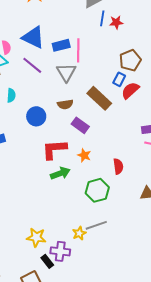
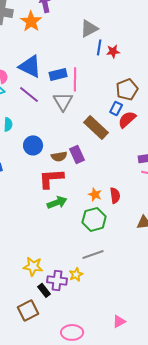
brown semicircle: (65, 104) -> (59, 156), moved
purple rectangle: (80, 125) -> (77, 154), turned 30
orange star: (84, 155) -> (95, 194), moved
yellow star: (79, 233) -> (76, 274), moved

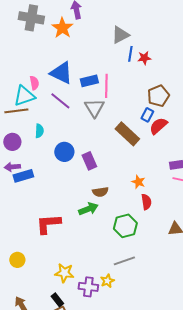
purple rectangle: (77, 154) -> (89, 161), moved
brown semicircle: (59, 156) -> (100, 192), moved
red L-shape: (51, 178) -> (48, 224), moved
orange star: (95, 194) -> (138, 182), moved
black rectangle: (44, 290) -> (57, 300), moved

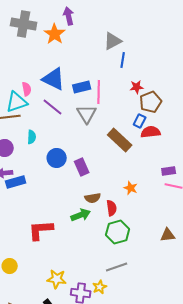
red star: (144, 58) -> (137, 87), moved
red semicircle: (158, 126) -> (151, 132), turned 36
red semicircle: (146, 202) -> (112, 208), moved

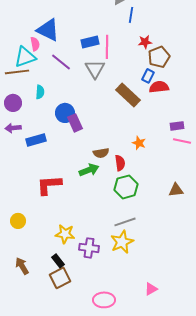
blue triangle: (54, 79) -> (48, 30), moved
purple rectangle: (82, 167) -> (75, 123), moved
blue rectangle: (16, 182) -> (36, 140), moved
yellow star: (100, 287) -> (122, 242), moved, size x1.6

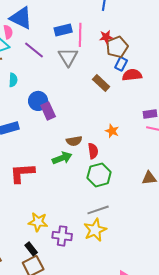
red star: (145, 42) -> (106, 37), moved
brown pentagon: (159, 57) -> (117, 47), moved
brown rectangle: (128, 95) -> (101, 83), size x0.7

